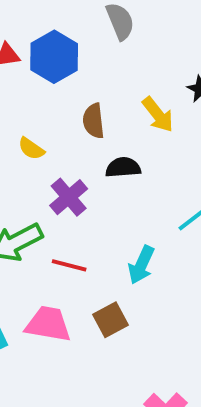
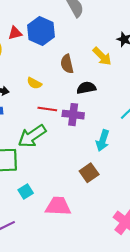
purple cross: (69, 197) -> (73, 115), moved, turned -36
red line: (69, 265) -> (47, 109), moved
pink trapezoid: (48, 324) -> (58, 206), moved

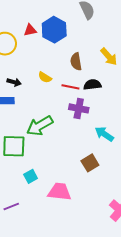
red line: (47, 109) -> (70, 87), moved
cyan arrow: (103, 140) -> (104, 134), turned 102

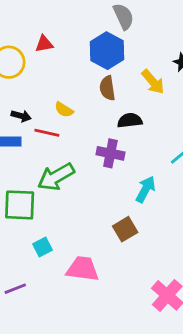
blue hexagon: (54, 30) -> (107, 51), moved
red line: (70, 87) -> (47, 133), moved
cyan arrow: (104, 134) -> (146, 189), turned 84

